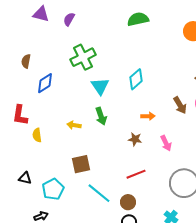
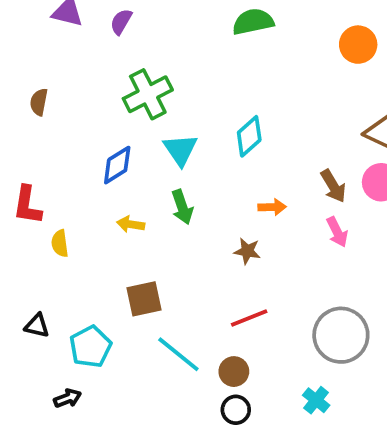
blue diamond: (45, 83) -> (117, 165), moved
pink arrow: (166, 143) -> (337, 232), moved

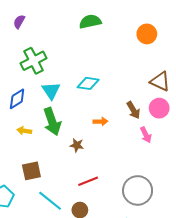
cyan diamond: (249, 136) -> (88, 83), turned 50
green arrow: (182, 207) -> (52, 121), size x1.5
pink arrow: (337, 232) -> (146, 135), moved
brown star: (247, 251) -> (77, 145), moved

